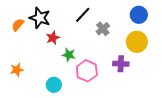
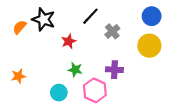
red star: (53, 38) -> (69, 41), moved
green star: (69, 55) -> (75, 70), moved
purple cross: (121, 64) -> (114, 70), moved
pink hexagon: (87, 71) -> (95, 90), moved

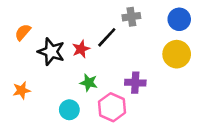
black line: (90, 16) -> (107, 37), moved
black star: (44, 19) -> (51, 52), moved
gray cross: (112, 31) -> (131, 17), moved, turned 32

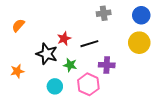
black line: (107, 37) -> (89, 44), moved, turned 30
black star: (51, 52) -> (47, 54), moved

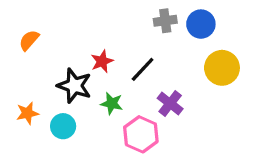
blue circle: (141, 15) -> (201, 24), moved
black line: (89, 44) -> (143, 69), turned -30
purple cross: (107, 65) -> (170, 103), turned 35
cyan circle: (55, 86) -> (63, 126), moved

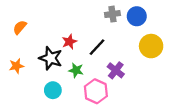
orange star: (27, 113) -> (16, 66), moved
cyan circle: (63, 126) -> (53, 90), moved

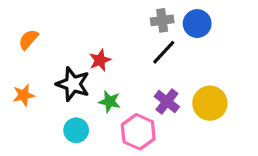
yellow circle: (151, 46) -> (210, 103), moved
black line: (97, 47) -> (164, 52), moved

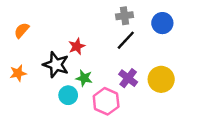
blue circle: (197, 24) -> (162, 23), moved
cyan circle: (76, 130) -> (68, 95), moved

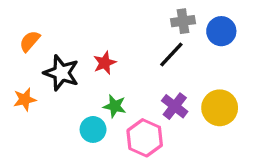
gray cross: (124, 16) -> (183, 21), moved
black star: (56, 65) -> (61, 73), moved

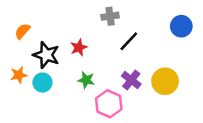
gray cross: (183, 21) -> (110, 16), moved
blue circle: (221, 31) -> (181, 26), moved
cyan circle: (93, 129) -> (42, 82), moved

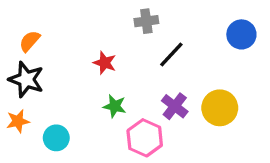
red star: (79, 47) -> (105, 63), turned -30
black star: (46, 55) -> (26, 79), moved
orange star: (19, 75) -> (18, 121), moved
cyan circle: (42, 82) -> (56, 138), moved

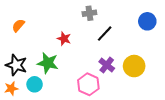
black star: (26, 79) -> (16, 65), moved
green star: (115, 106) -> (48, 63), moved, size x1.5
orange star: (18, 121) -> (11, 88), moved

